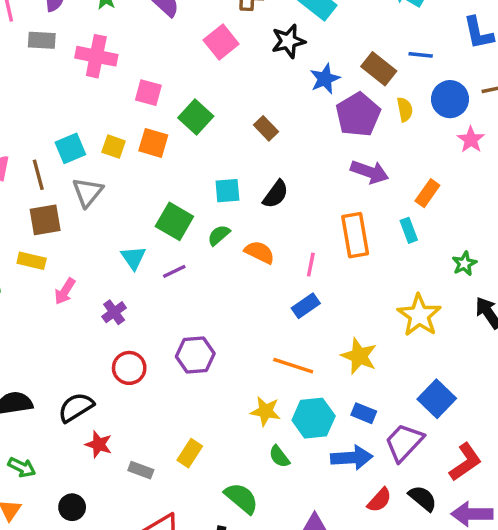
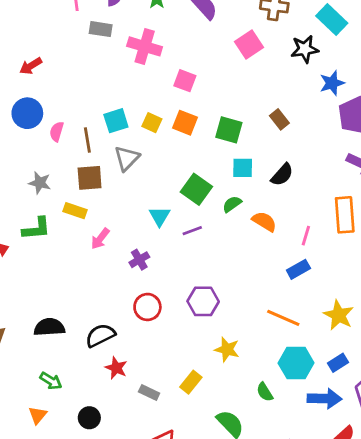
green square: (196, 117) -> (229, 130), moved, turned -32
yellow star: (266, 411) -> (227, 349), moved
blue rectangle: (364, 413) -> (338, 363), turned -60

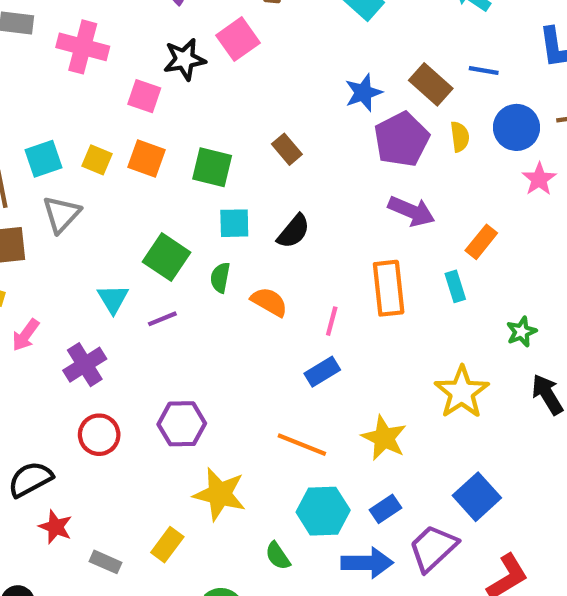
black star: (305, 49) -> (184, 59), moved
green semicircle: (232, 204) -> (220, 278), turned -42
purple cross: (139, 260) -> (85, 365), size x1.4
yellow star: (227, 349) -> (220, 494), size x1.4

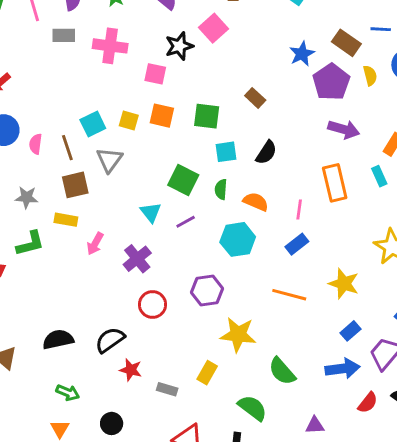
cyan hexagon: (323, 511) -> (238, 239), moved
green semicircle: (278, 556) -> (282, 371), size x1.5

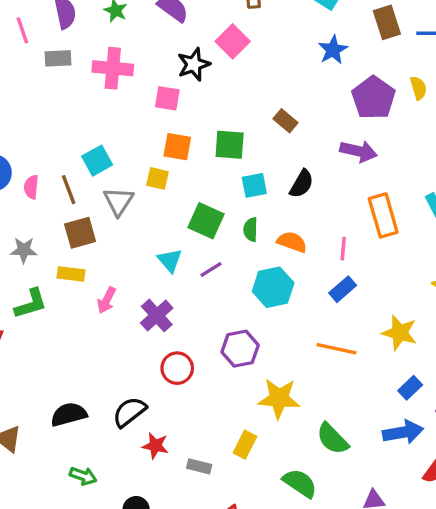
brown rectangle: (346, 43) -> (387, 22), moved, turned 40
blue star: (302, 54) -> (333, 50), moved
yellow square: (129, 121) -> (157, 178), moved
purple arrow: (344, 129) -> (358, 151), moved

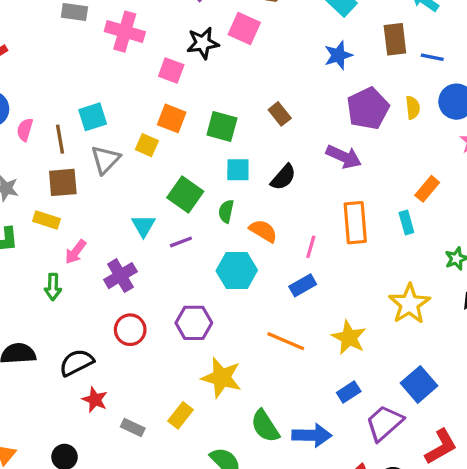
pink square: (233, 41) -> (244, 28), turned -32
blue arrow: (403, 432) -> (312, 435), moved
green arrow: (83, 476) -> (53, 287), moved, turned 60

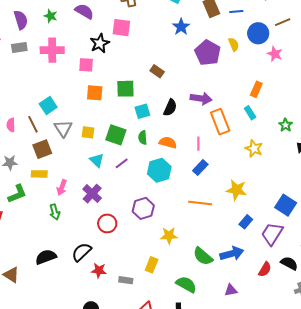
yellow square: (147, 145) -> (88, 132), moved
purple arrow: (344, 157) -> (201, 98), moved
yellow star: (409, 304) -> (254, 149), moved, size x0.7
yellow star: (222, 378) -> (169, 236), size x0.7

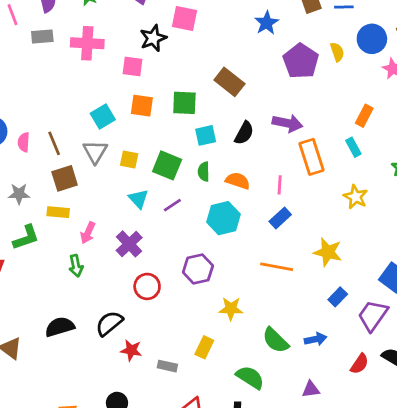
brown rectangle: (157, 71) -> (229, 82), size x1.5
cyan square: (48, 106) -> (103, 116), moved
blue arrow: (232, 254) -> (316, 339), size x0.7

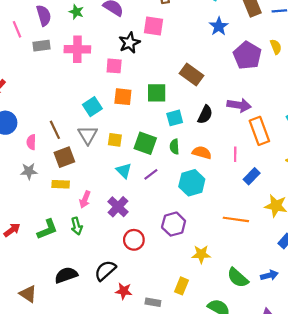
pink semicircle: (24, 142) -> (31, 142), moved
blue rectangle: (280, 218) -> (252, 176), moved
green L-shape: (26, 237) -> (47, 229), moved

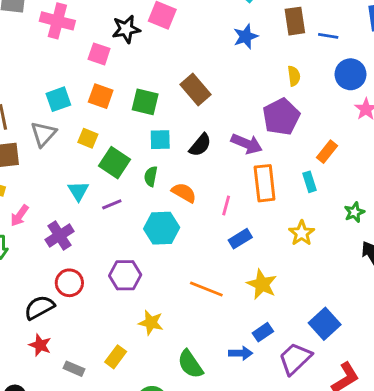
yellow semicircle: (276, 47) -> (294, 76), moved
purple pentagon: (247, 55) -> (281, 117), moved
yellow square: (115, 140) -> (88, 138), moved
black semicircle: (105, 271) -> (39, 307), moved
blue arrow: (269, 275) -> (241, 353), moved

